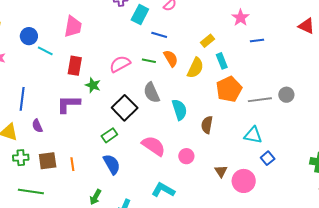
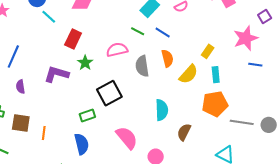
pink star: (241, 18) -> (246, 38), size x1.4
yellow rectangle: (208, 41) -> (208, 51), turned -32
green line: (149, 61) -> (138, 31), moved
gray semicircle: (152, 93) -> (142, 66), moved

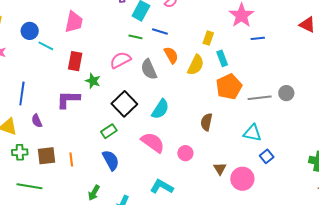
cyan semicircle: (162, 110) -> (160, 109), moved, turned 50

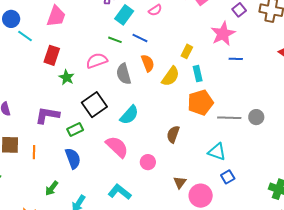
purple L-shape: (68, 99) -> (47, 115), moved

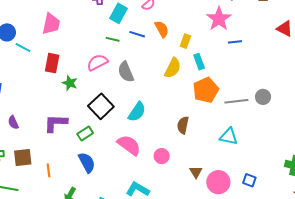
orange semicircle: (148, 63) -> (162, 29), moved
orange line: (34, 152) -> (49, 170), moved
blue square: (228, 177) -> (249, 180), moved, turned -32

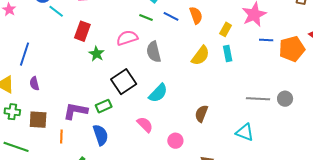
yellow rectangle: (185, 41) -> (226, 29), moved
orange pentagon: (206, 90) -> (292, 49), moved
purple L-shape: (56, 123) -> (75, 111), moved
pink semicircle: (129, 145) -> (145, 125), size x0.7

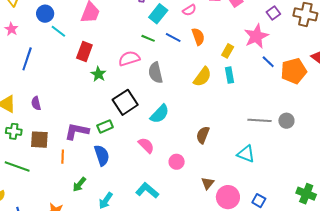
blue line: (266, 40) -> (268, 62), turned 40
blue line: (24, 54) -> (27, 59), moved

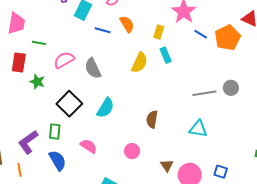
green line: (148, 38) -> (39, 43), moved
green rectangle: (105, 126) -> (55, 131), turned -49
purple L-shape: (77, 131) -> (28, 142), turned -35
pink semicircle: (146, 145) -> (89, 146), moved

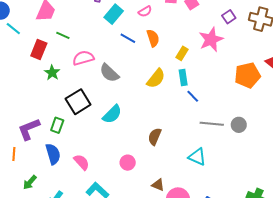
blue line: (201, 34) -> (193, 96), moved
gray semicircle: (93, 68) -> (109, 73), turned -35
pink semicircle: (89, 146) -> (82, 162), moved
brown triangle: (167, 165) -> (158, 185), turned -48

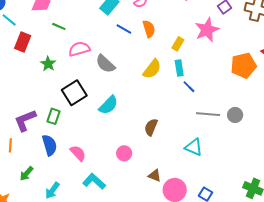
red rectangle: (39, 50) -> (23, 42), moved

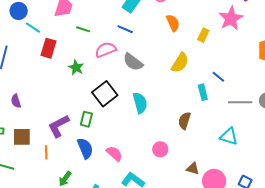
blue line: (124, 29) -> (125, 29), moved
cyan rectangle: (179, 68) -> (203, 92), moved
cyan semicircle: (108, 105) -> (140, 103), turned -55

